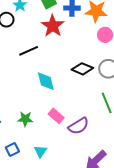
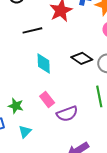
green star: (25, 119) -> (16, 106), moved

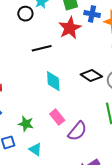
purple semicircle: (67, 114) -> (77, 131), turned -30
cyan triangle: (25, 132) -> (35, 149), turned -40

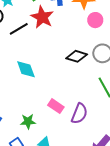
black line: (42, 48) -> (19, 29), moved
cyan diamond: (53, 81) -> (26, 69), moved

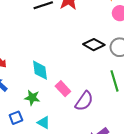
cyan diamond: (26, 69) -> (40, 70), moved

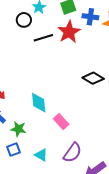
green star: (32, 98) -> (18, 129), moved
purple semicircle: (84, 101) -> (72, 153), moved

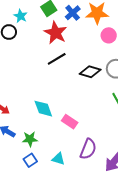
blue cross: (90, 17) -> (73, 13), turned -35
black line: (43, 38) -> (57, 59), moved

